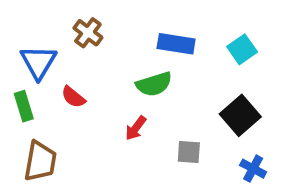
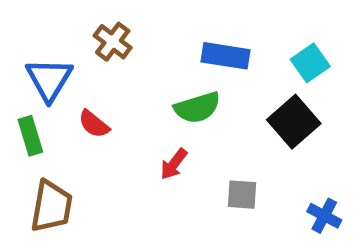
black square: (240, 115) -> (294, 122), moved

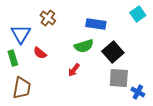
cyan square: (310, 63) -> (138, 14), moved
black square: (294, 122) -> (113, 52), moved
gray square: (242, 195) -> (119, 78), moved, size x1.5

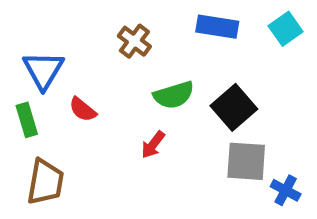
brown cross: (48, 18) -> (134, 41), moved
blue rectangle: (96, 24) -> (217, 27), moved

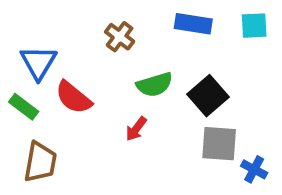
cyan square: (286, 29) -> (254, 26), turned 32
red semicircle: (83, 110) -> (73, 98), size x1.5
green rectangle: (27, 120) -> (24, 107), turned -36

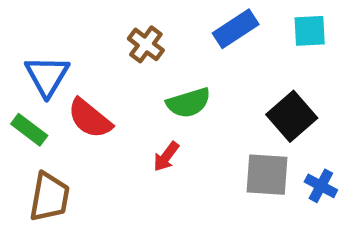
blue rectangle: (193, 24) -> (236, 29), turned -42
black square: (208, 96) -> (292, 116), moved
blue cross: (254, 169) -> (321, 186), moved

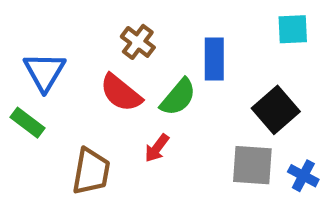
blue rectangle: (236, 29) -> (214, 59), moved, turned -57
green semicircle: (189, 103) -> (178, 97), turned -33
red semicircle: (90, 118) -> (121, 93), moved
brown trapezoid: (49, 197) -> (91, 171), moved

